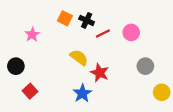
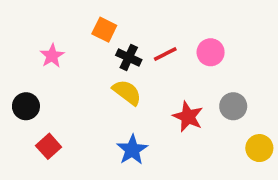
black cross: (87, 20) -> (129, 57), moved
red star: (100, 73) -> (188, 117), moved

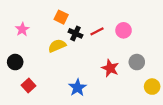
pink star: (52, 56) -> (22, 29), moved
yellow semicircle: (127, 92) -> (57, 46), moved, turned -60

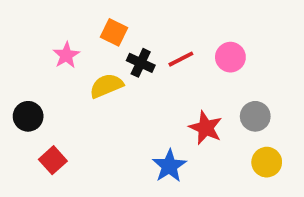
pink star: (22, 29) -> (66, 55), moved
yellow circle: (152, 87) -> (267, 162), moved
blue star: (78, 88) -> (169, 166), moved

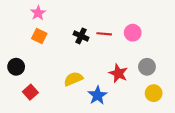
orange square: (114, 32) -> (39, 36), moved
pink star: (66, 55) -> (38, 13), moved
red line: (181, 59) -> (104, 34), turned 32
yellow semicircle: (106, 86) -> (73, 79), moved

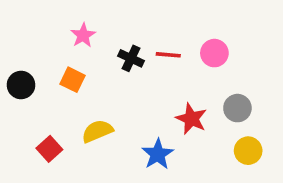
pink star: (38, 13) -> (83, 35), moved
orange square: (39, 36) -> (72, 80), moved
black circle: (16, 67) -> (21, 85), moved
yellow semicircle: (73, 79) -> (97, 131), moved

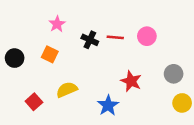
gray circle: (237, 108) -> (174, 74), moved
yellow circle: (248, 151) -> (182, 103), moved

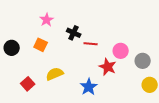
pink circle: (147, 36) -> (121, 51), moved
red line: (115, 37) -> (91, 44), moved

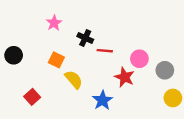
orange square: (41, 45) -> (56, 60), moved
yellow semicircle: (55, 74) -> (74, 80), moved, turned 72

